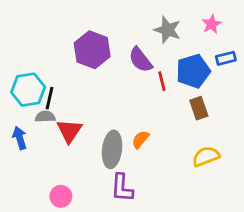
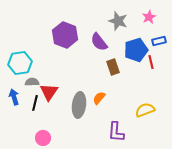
red line: (162, 81) -> (151, 62), moved
black line: (49, 98) -> (35, 103), moved
brown rectangle: (199, 108) -> (113, 67), moved
purple L-shape: (122, 188) -> (116, 132), moved

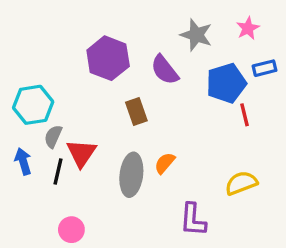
red line: (151, 62) -> (245, 115), moved
brown rectangle: (113, 67) -> (136, 111), moved
gray semicircle: (32, 82) -> (53, 136), turned -64

